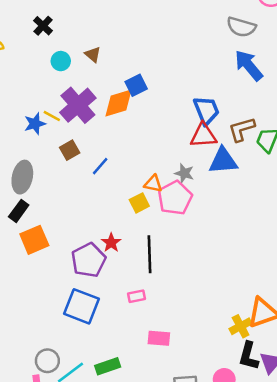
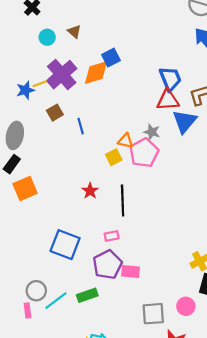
yellow line: (52, 116) -> (40, 84), turned -48
blue triangle: (223, 161) -> (185, 121), turned -45
blue line: (100, 166) -> (81, 126), turned -56
purple pentagon: (89, 260) -> (108, 265), moved

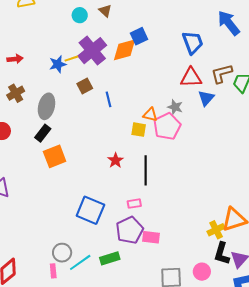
blue trapezoid: (170, 79) -> (193, 43), moved
blue triangle: (185, 121) -> (206, 98), size x0.7
yellow square: (114, 157) -> (139, 130), turned 35

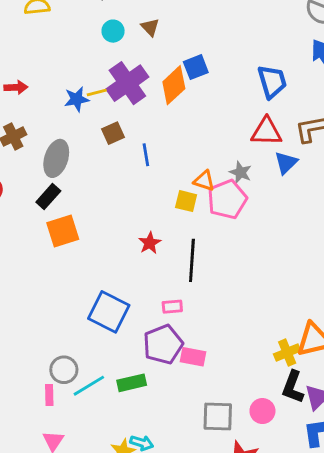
orange diamond: (124, 50) -> (174, 85), turned -32

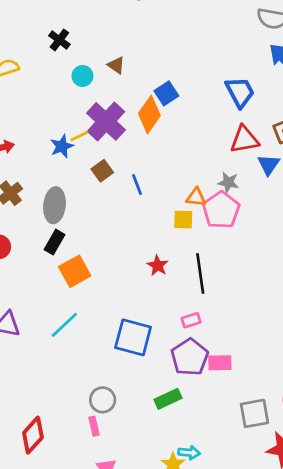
cyan line: (89, 386) -> (64, 325), moved

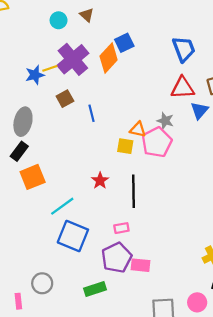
cyan line: (64, 325) -> (62, 206), moved
pink rectangle: (94, 426) -> (18, 301), moved

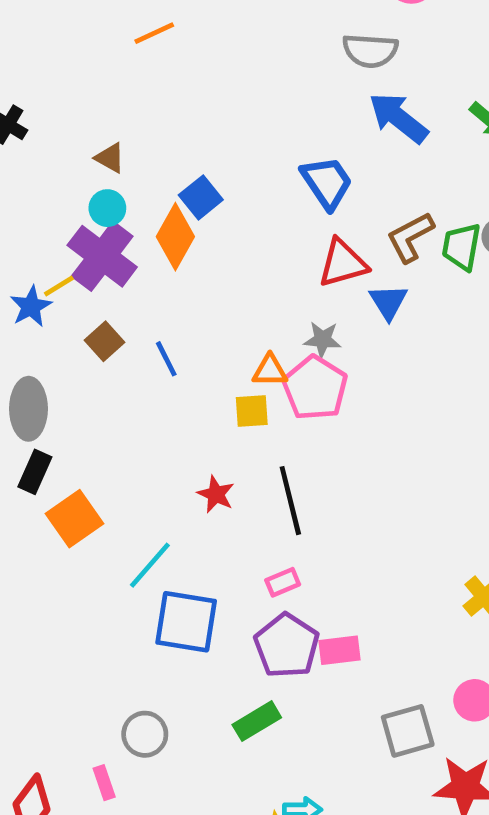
cyan circle: (59, 20) -> (107, 208), moved

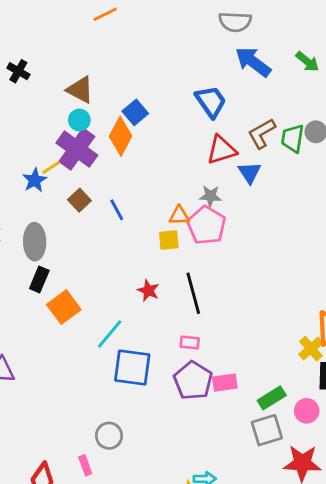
brown triangle: (110, 158) -> (80, 90), size x1.5
pink rectangle: (283, 582) -> (190, 342), turned 30
green rectangle: (257, 721) -> (272, 398), moved

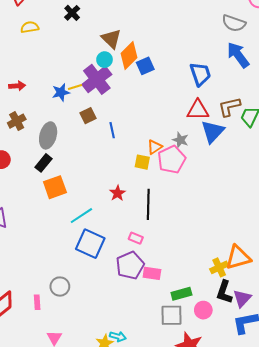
orange diamond: (121, 136) -> (129, 55), moved
blue triangle: (249, 173) -> (213, 132), size x1.4
orange triangle: (179, 215) -> (155, 147), turned -49

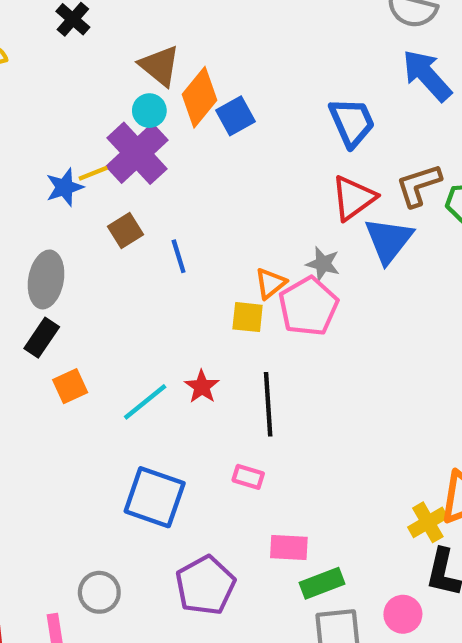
red triangle: (198, 110) -> (353, 198), turned -30
orange square: (55, 187) -> (70, 386), size x0.7
cyan line: (81, 216) -> (145, 402), moved
purple pentagon: (130, 265) -> (205, 585), moved
green rectangle: (181, 294) -> (322, 583), moved

